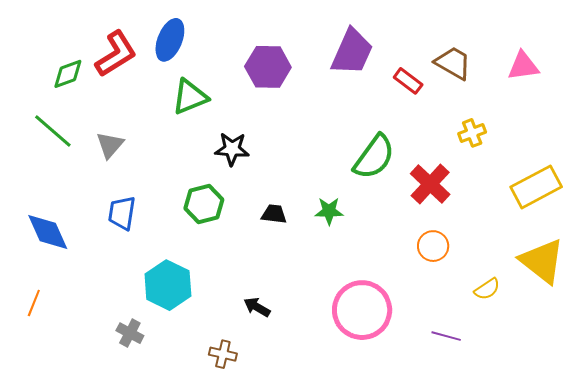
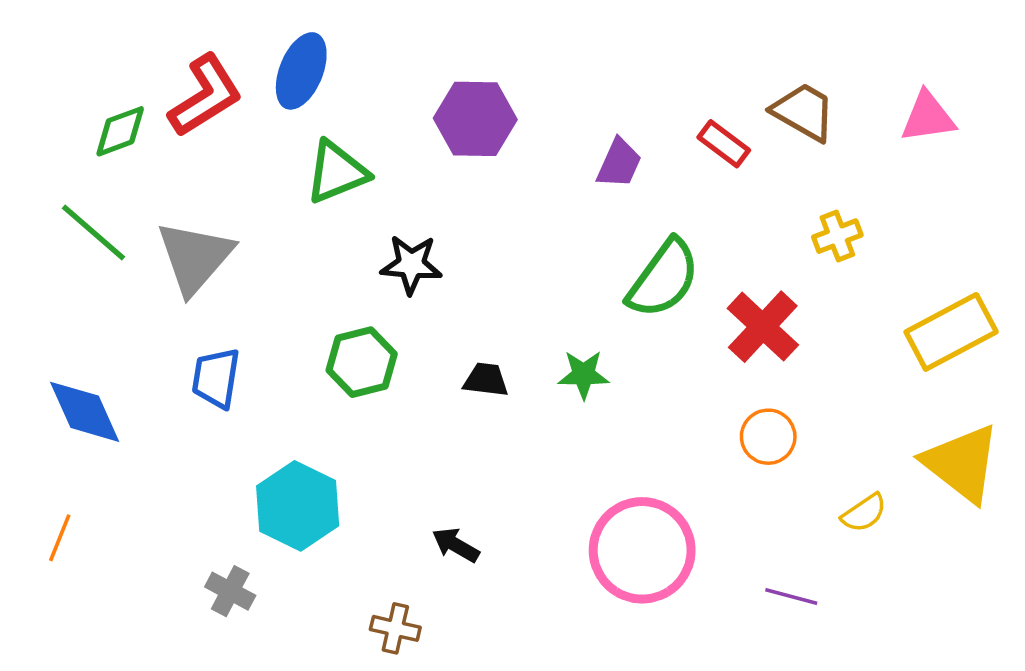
purple trapezoid: (352, 52) -> (619, 163), moved, size x0.6
gray triangle: (110, 145) -> (195, 257), size x1.6

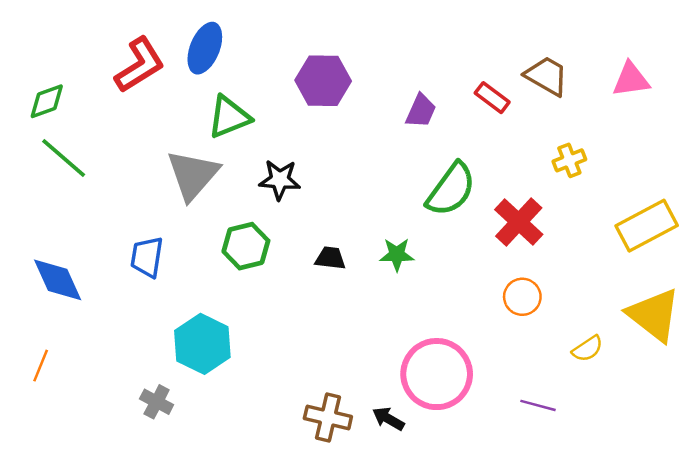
green diamond: (120, 131) -> (47, 101), moved
gray triangle: (195, 257) -> (193, 175), moved
black arrow: (456, 545) -> (388, 419), moved
brown cross: (395, 628) -> (328, 417), moved, size x1.4

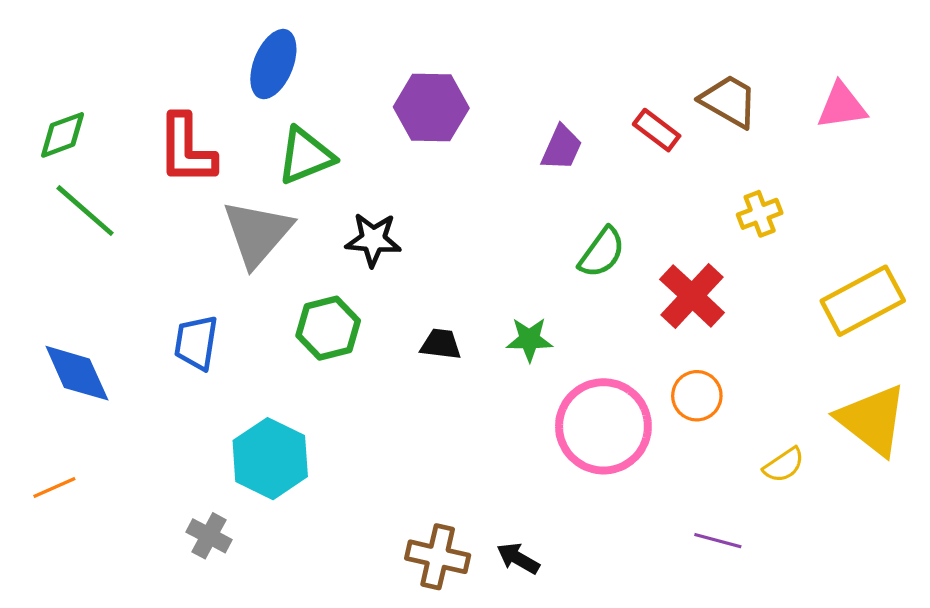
red L-shape: (140, 65) -> (186, 149), moved, turned 122
green semicircle: (451, 189) -> (602, 252), size x0.7
orange line: (41, 366) -> (54, 488), turned 44
pink circle: (437, 374) -> (603, 426), moved

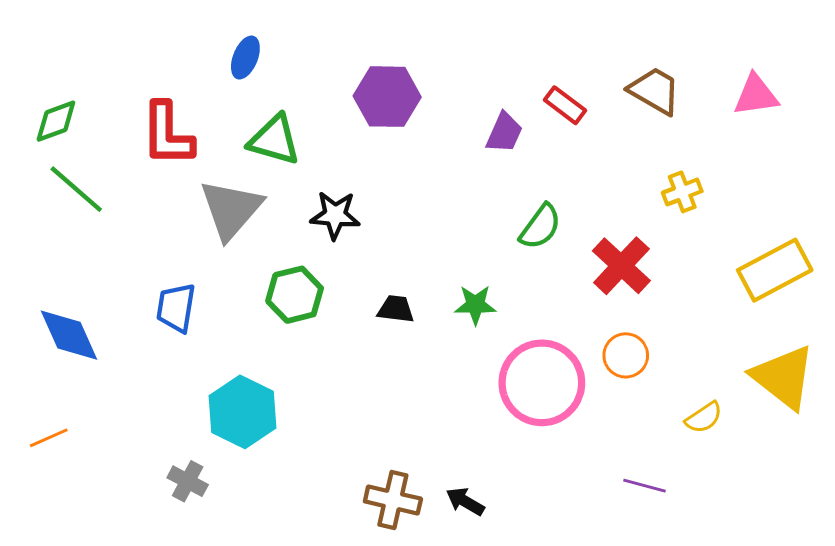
blue ellipse: (273, 64) -> (245, 58), size x0.7
red rectangle: (657, 130) -> (565, 105), moved
green triangle: (306, 156) -> (274, 140), turned 38

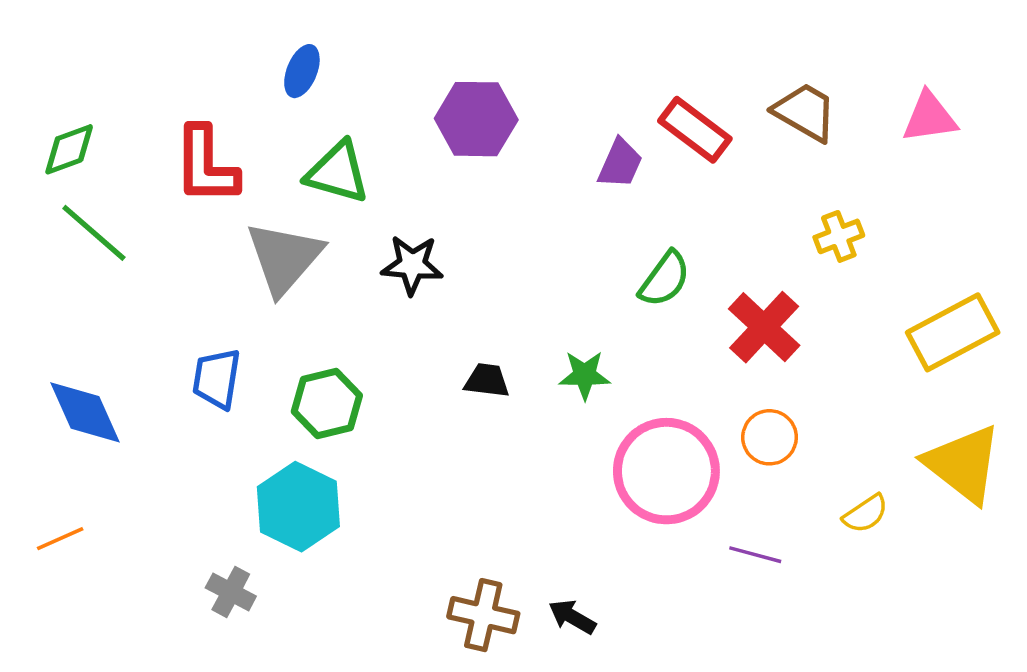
red rectangle: (565, 105) -> (695, 130), size x1.4
green hexagon: (295, 295) -> (327, 404), moved
purple line: (645, 486) -> (755, 555), moved

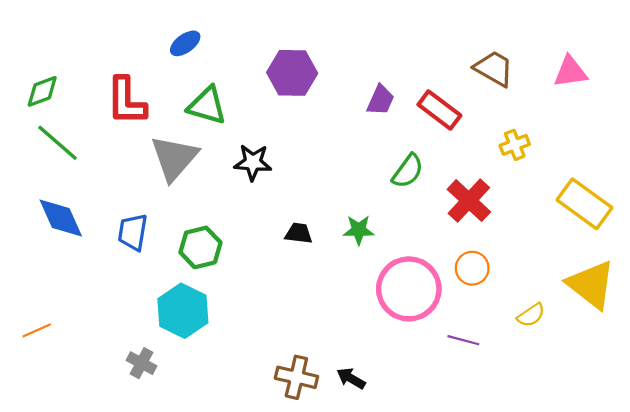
blue ellipse: (302, 71) -> (185, 43), turned 32
red rectangle: (695, 130) -> (439, 110), moved
yellow rectangle: (953, 332) -> (585, 204), turned 64
blue diamond: (85, 412) -> (61, 218), moved

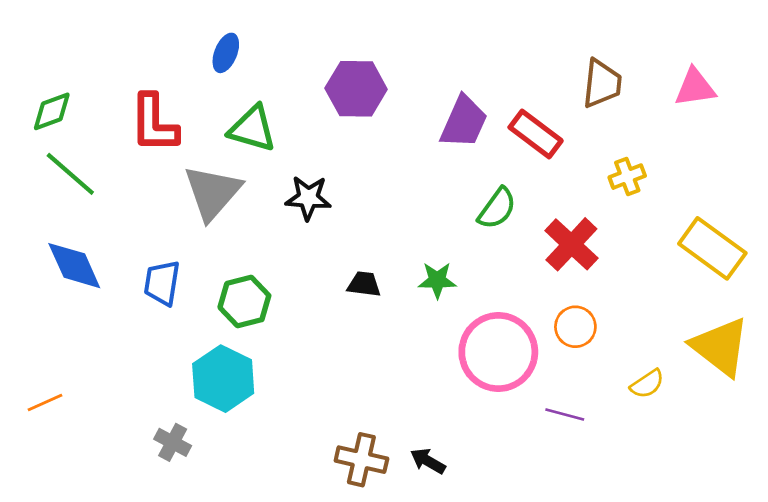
blue ellipse: (185, 43) -> (226, 53), turned -32
brown trapezoid: (494, 68) -> (602, 83), turned 66
purple trapezoid: (380, 100) -> (464, 122), size x1.4

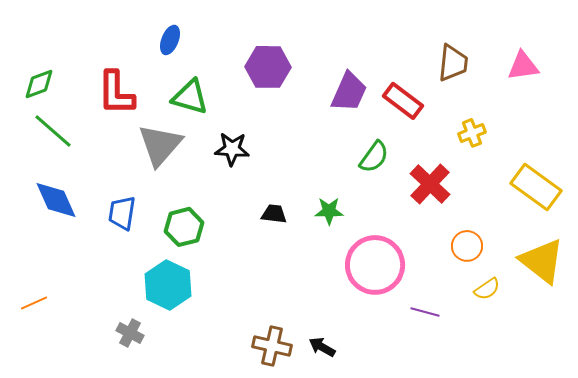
orange circle: (575, 327) -> (467, 246), moved

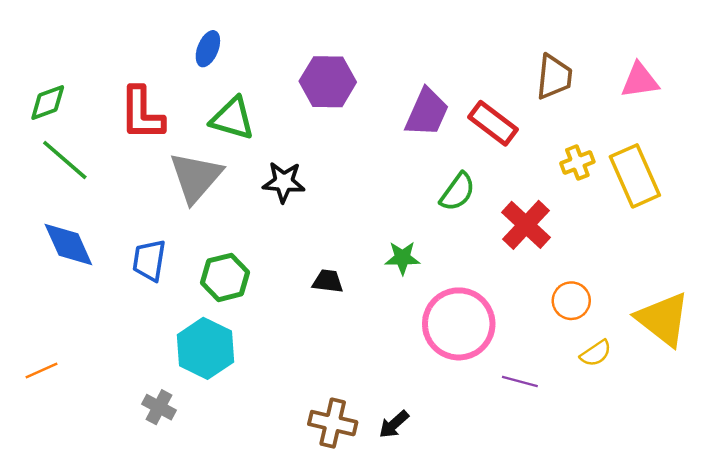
yellow rectangle: (536, 187) -> (635, 176), moved, turned 30
black trapezoid: (274, 214) -> (328, 281), moved
black arrow: (322, 347) -> (394, 424), turned -72

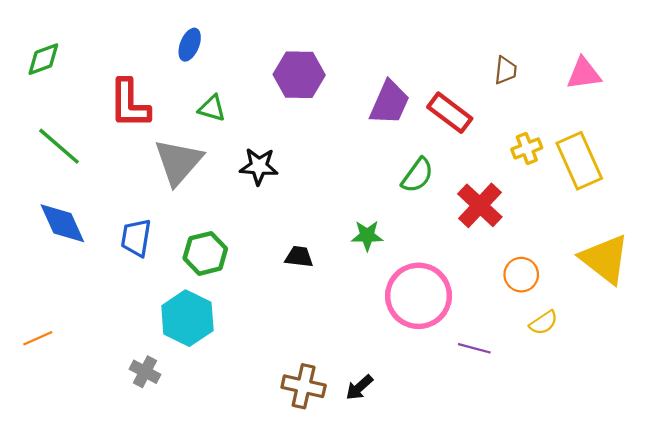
brown trapezoid: (554, 77) -> (506, 70), size x0.7
green diamond: (48, 103) -> (43, 59), moved
green triangle: (232, 118) -> (212, 108), size x0.7
yellow triangle: (663, 319) -> (605, 259), moved

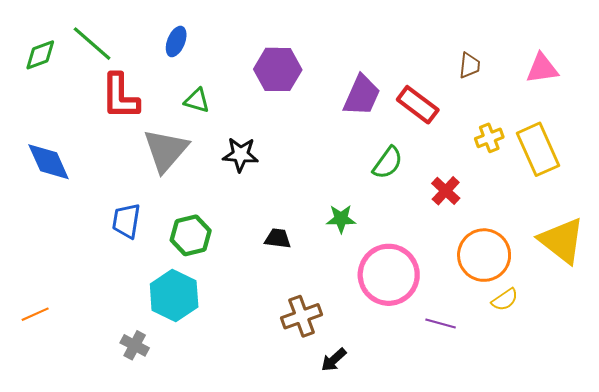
green line: (59, 146) -> (92, 44), moved
red cross: (480, 205) -> (446, 191), size x0.7
blue diamond: (62, 223) -> (49, 162), moved
orange circle: (521, 275) -> (484, 255), size x1.6
brown cross: (304, 386) -> (302, 316), moved, turned -33

